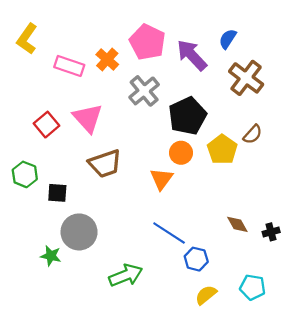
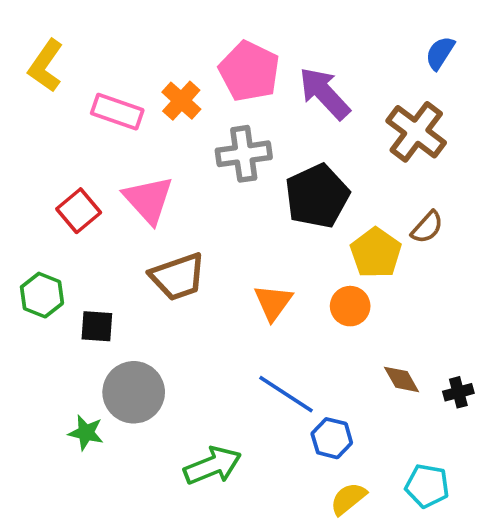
blue semicircle: (228, 39) -> (440, 53), moved
gray cross: (144, 91) -> (244, 154), turned 32
orange circle: (181, 153) -> (350, 306), moved

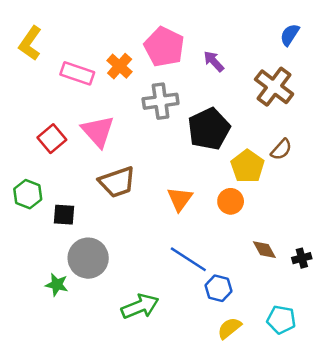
purple arrow: (324, 93) -> (214, 61), size x0.6

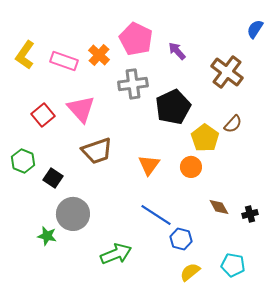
blue semicircle: (290, 35) -> (255, 29), moved
yellow L-shape: (30, 43) -> (25, 55), moved
black square: (64, 215) -> (53, 178), turned 30

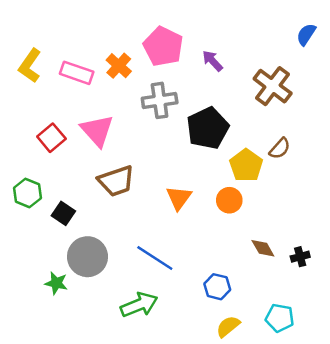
blue line: (156, 215) -> (155, 258), moved

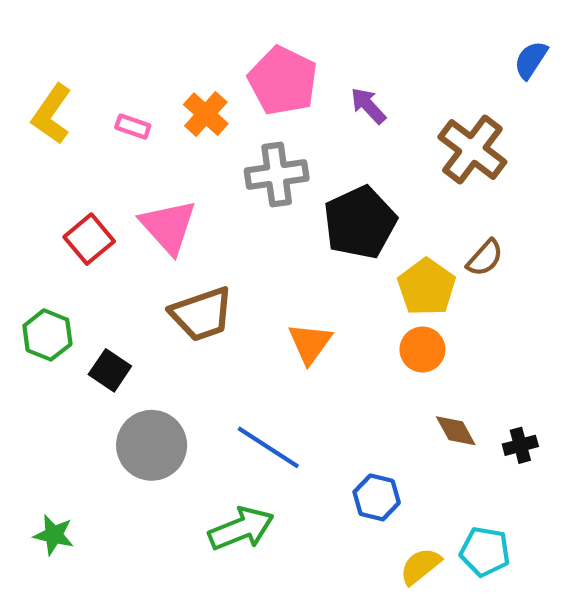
pink rectangle: (77, 73) -> (133, 127), size x0.6
orange circle: (229, 200) -> (422, 349), moved
green star: (56, 283) -> (54, 535), moved
yellow semicircle: (228, 326) -> (420, 566), moved

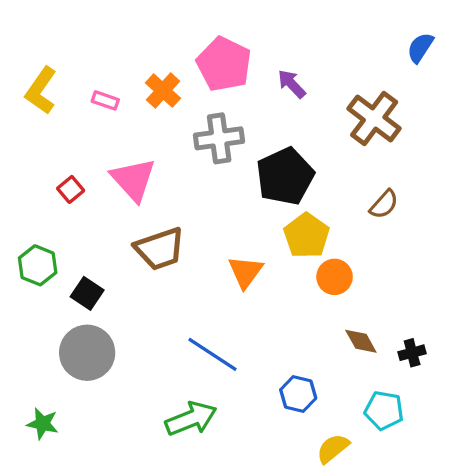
red square: (89, 239) -> (71, 189), size x0.7
yellow pentagon: (427, 287) -> (306, 236), moved
gray circle: (152, 445) -> (87, 353), moved
cyan pentagon: (485, 552) -> (384, 410), moved

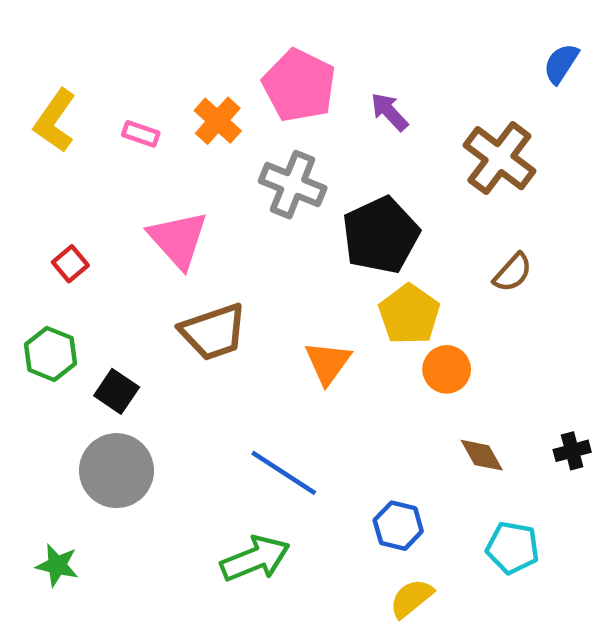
gray cross: (219, 138) -> (293, 185), turned 30
red square: (71, 189) -> (70, 264), moved
black cross: (412, 353) -> (572, 451), moved
yellow semicircle: (333, 448) -> (411, 598), moved

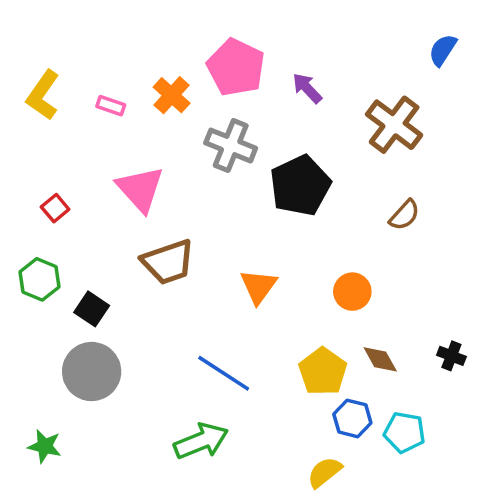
yellow pentagon: (409, 314) -> (323, 372), moved
black cross: (572, 451) -> (451, 356), turned 36
blue hexagon: (398, 526) -> (352, 418), moved

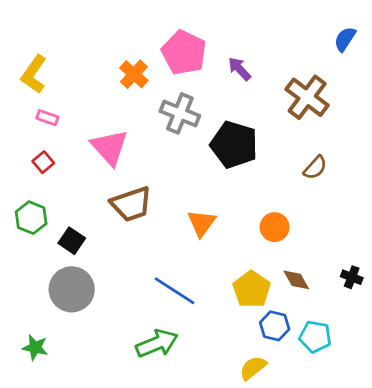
pink rectangle: (111, 106) -> (47, 118), moved
black pentagon: (300, 186) -> (234, 145), turned -30

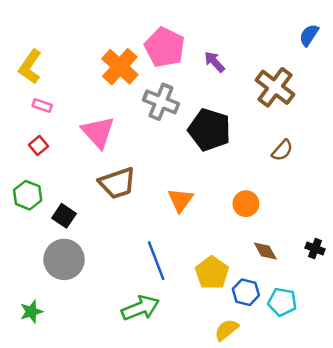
orange cross: (134, 74) -> (120, 67), size x1.4
yellow pentagon: (252, 289) -> (212, 273), moved
blue line: (174, 291) -> (156, 261), turned 36
green star: (35, 348) -> (31, 312), turned -30

